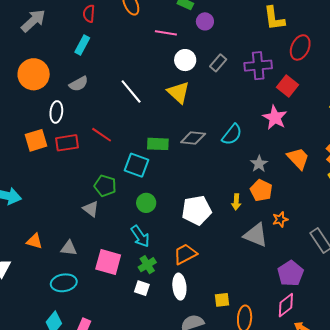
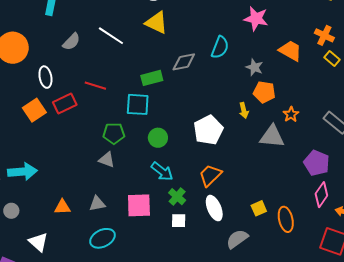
gray semicircle: (79, 84) -> (71, 42), moved

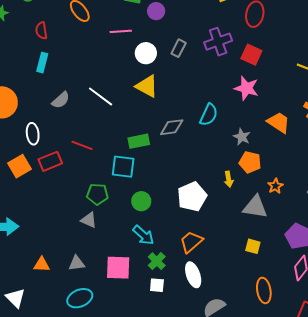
yellow square: (259, 208) -> (253, 246), moved, turned 35

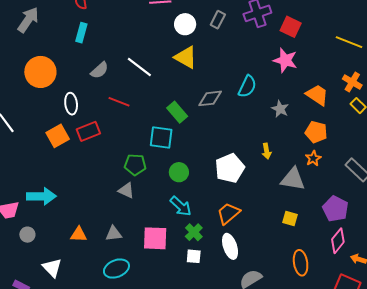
green rectangle: (139, 141) -> (177, 112), turned 60
red line: (82, 145) -> (119, 102), moved
orange pentagon: (250, 162) -> (316, 132), moved

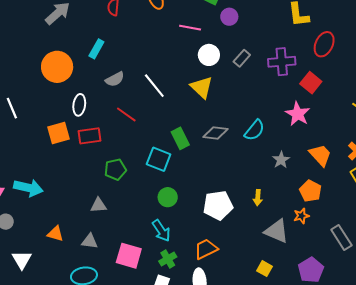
cyan rectangle: (81, 33) -> (96, 49), moved
green pentagon: (135, 165) -> (115, 169), moved, turned -30
gray triangle: (126, 190) -> (98, 205), moved, turned -42

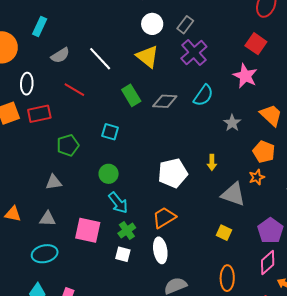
purple cross: (282, 62) -> (194, 52), moved, turned -32
green rectangle: (180, 138) -> (131, 95), moved
cyan square: (159, 159) -> (110, 132), size x0.7
green circle: (168, 197) -> (109, 174), moved

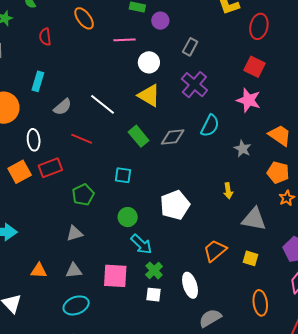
gray rectangle: (185, 25) -> (190, 47), moved
white pentagon: (173, 173) -> (175, 205), moved
orange star: (257, 177) -> (287, 198), moved
orange trapezoid: (164, 218) -> (215, 251), moved

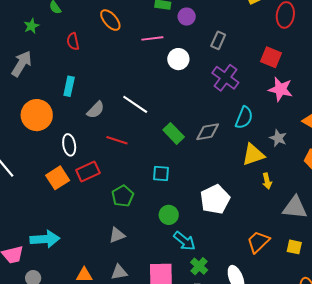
red square: (254, 67) -> (271, 57), moved
yellow triangle: (149, 95) -> (253, 155), moved, turned -45

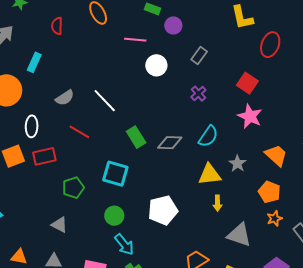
purple cross: (225, 78) -> (198, 94), size x0.6
cyan rectangle: (69, 86) -> (34, 62), moved
cyan square: (161, 174) -> (115, 174), size x1.5
gray triangle: (117, 235) -> (59, 225), turned 36

